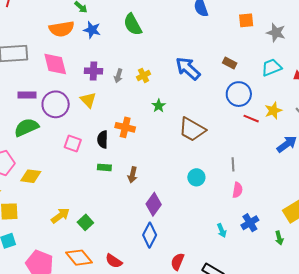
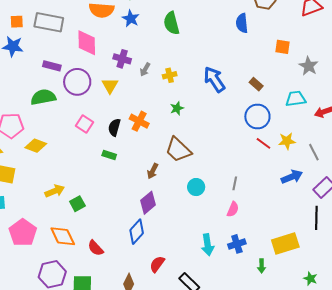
brown trapezoid: (192, 130) -> (178, 150), moved
brown arrow: (133, 175) -> (153, 171), moved
cyan arrow: (222, 230) -> (208, 245), size x1.5

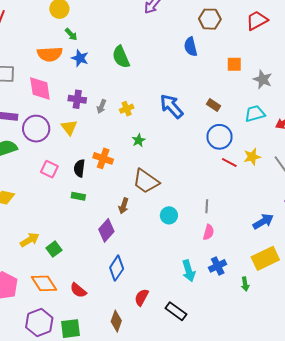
blue arrow: (292, 177) -> (263, 221), moved
purple diamond: (148, 203) -> (106, 230), moved

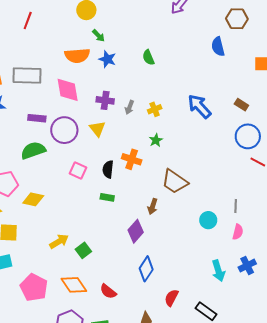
green semicircle: (121, 57) -> (148, 57), size x0.7
green star: (139, 140) -> (156, 140), moved
cyan circle: (169, 215) -> (208, 220), moved

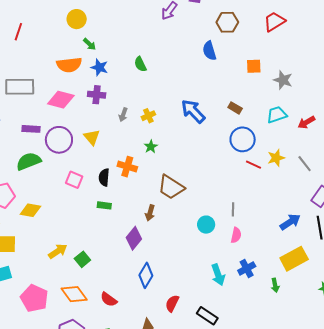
pink diamond: (68, 90) -> (61, 100), turned -64
purple cross: (105, 100) -> (97, 95), moved

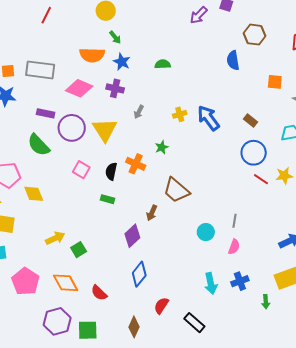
green semicircle: (140, 64) -> (163, 64), turned 105
yellow cross: (148, 116) -> (180, 114), moved
yellow triangle: (92, 137) -> (105, 130), size x1.5
green semicircle: (29, 161) -> (39, 145), turned -120
yellow diamond: (30, 210) -> (34, 194), turned 50

